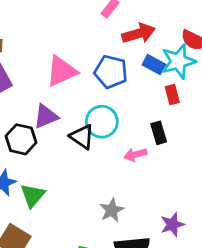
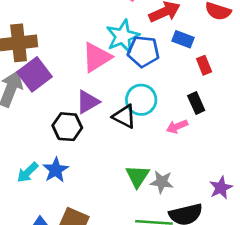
cyan star: (178, 61) -> (123, 36), moved
green triangle: (33, 196) -> (137, 176), moved
gray star: (112, 210) -> (162, 182), turned -30

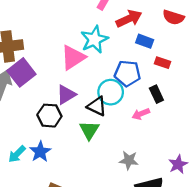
blue pentagon: (143, 51) -> (127, 73), moved
red rectangle: (204, 65) -> (163, 63), turned -48
green triangle: (137, 176) -> (89, 130), moved

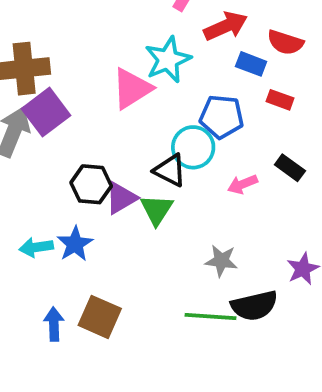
red semicircle: (173, 17) -> (285, 42), moved
black rectangle: (156, 94) -> (290, 168), moved, turned -30
purple triangle: (66, 95) -> (121, 198), moved
cyan arrow: (17, 154) -> (36, 247), turned 36

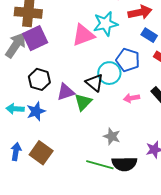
black hexagon: (91, 184) -> (39, 79), moved

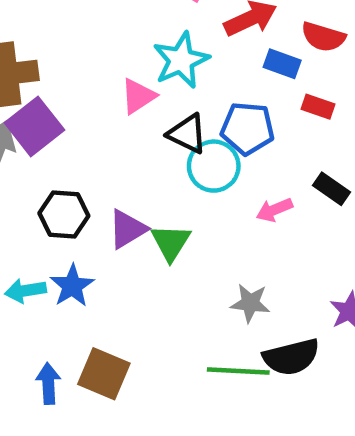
pink triangle: (83, 35) -> (138, 96), size x0.7
black triangle: (95, 83) -> (187, 134), moved

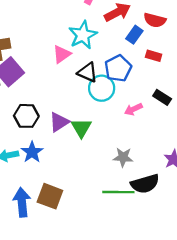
blue rectangle: (282, 64) -> (134, 35), turned -72
blue pentagon: (248, 128) -> (118, 68), turned -30
blue arrow: (48, 384) -> (22, 202), size x1.4

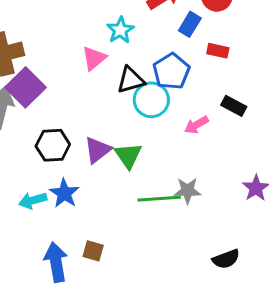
cyan star: (83, 35) -> (120, 30), size x0.7
black triangle: (88, 72) -> (131, 80), turned -35
black semicircle: (145, 184) -> (226, 259), moved, size x0.7
green line: (118, 192) -> (159, 199), moved
brown square: (50, 196) -> (93, 251), size x0.6

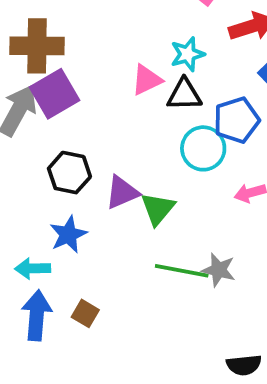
black triangle: (131, 80) -> (184, 95), moved
cyan arrow: (33, 200) -> (33, 268), moved

